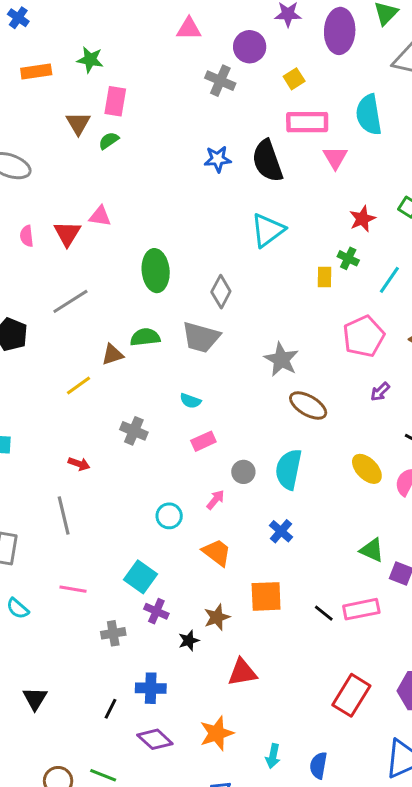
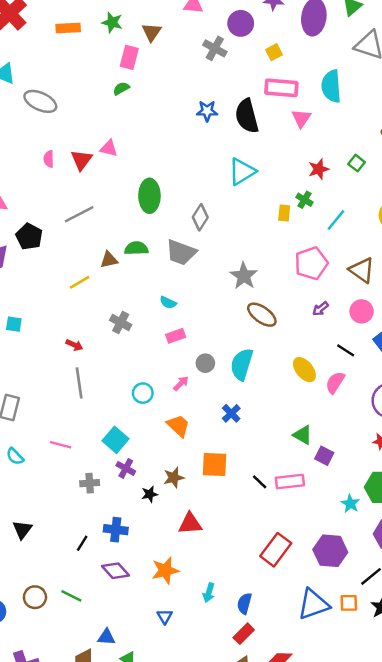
brown triangle: (78, 123) -> (152, 32), moved
gray line: (64, 515) -> (79, 383), moved

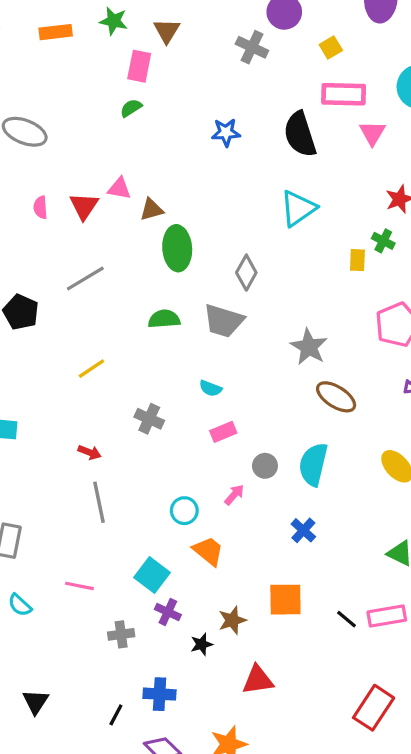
blue star: (207, 111) -> (226, 132), moved
brown triangle: (109, 260) -> (152, 209), moved
orange trapezoid: (178, 426) -> (208, 551), moved

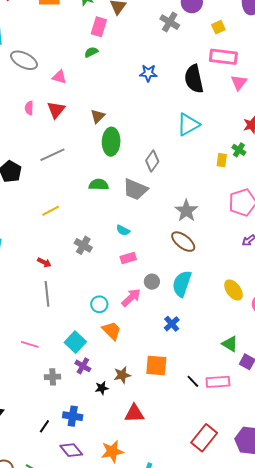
pink triangle: (119, 188) -> (59, 77), moved
brown triangle: (152, 209) -> (98, 116), turned -35
brown ellipse: (336, 397) -> (183, 242), moved
pink arrow: (234, 495) -> (131, 298), size x1.5

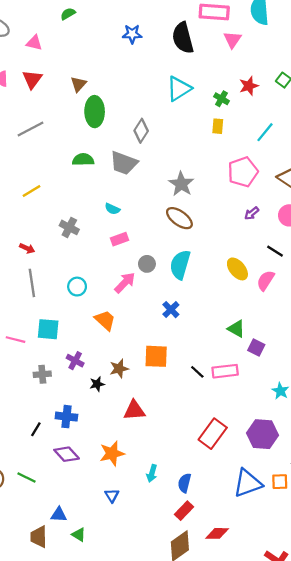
green cross: (239, 150) -> (221, 99), moved
cyan circle: (99, 304) -> (77, 287), moved
cyan square: (75, 342) -> (48, 329), moved, turned -35

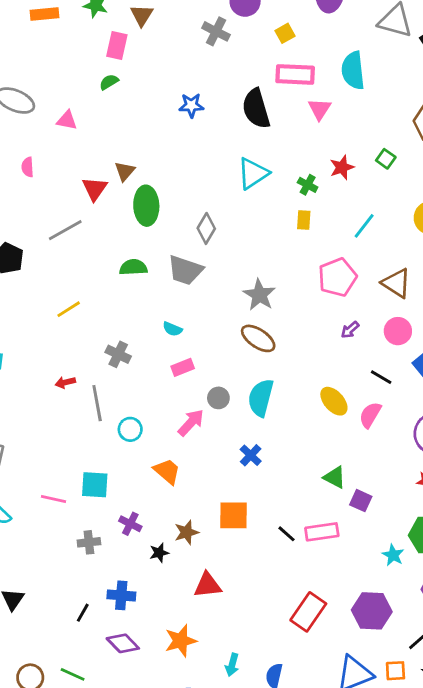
red triangle: (32, 79) -> (95, 189), moved
red arrow: (27, 248) -> (65, 382), turned 144
gray line: (32, 283) -> (97, 403), moved

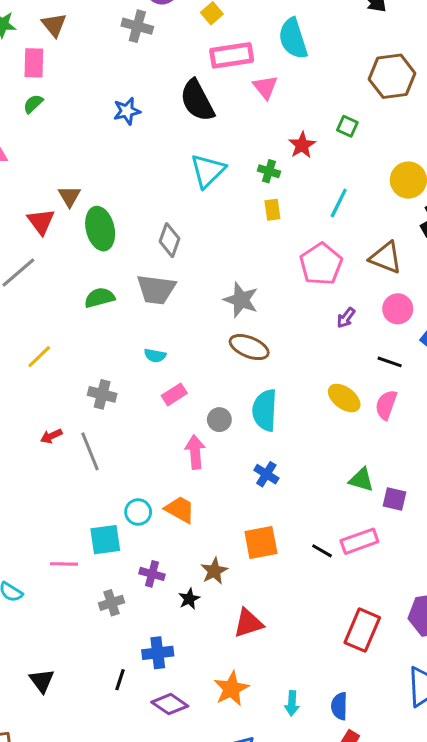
pink arrow: (191, 423) -> (195, 452), turned -36
cyan circle: (130, 429) -> (138, 512), moved

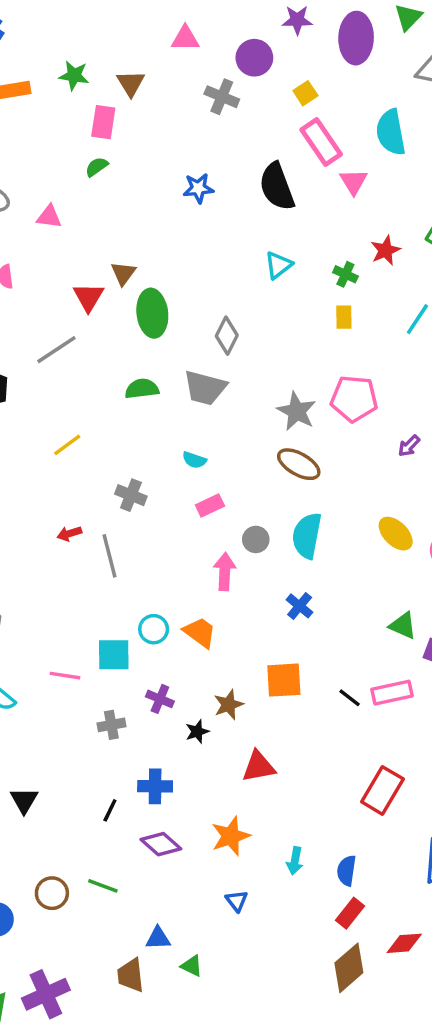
pink rectangle: (232, 55) -> (321, 142), turned 57
cyan triangle: (208, 171) -> (278, 265), size x0.7
pink pentagon: (321, 264) -> (354, 399), moved, turned 30

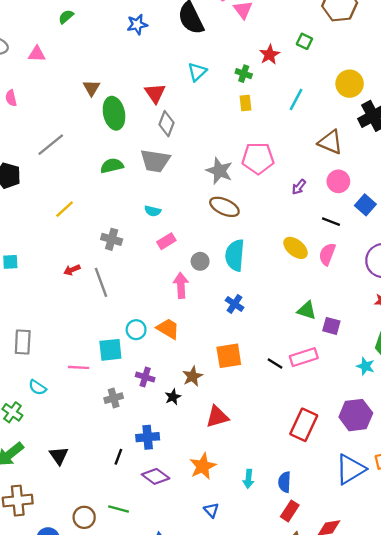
red triangle: (88, 297) -> (155, 93), moved

